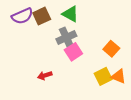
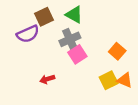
purple semicircle: (22, 16) -> (28, 34), moved

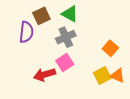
purple semicircle: (28, 34) -> (26, 32), turned -60
pink square: (77, 54) -> (65, 62), moved
red arrow: (47, 79) -> (45, 75), size x1.5

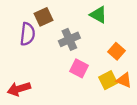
green triangle: (70, 14) -> (98, 15), moved
pink square: (65, 62) -> (79, 68), moved, turned -30
red arrow: (45, 75) -> (19, 89), moved

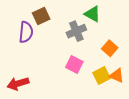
gray cross: (69, 39) -> (76, 31), moved

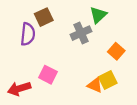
green triangle: (93, 14) -> (98, 15), turned 48
pink square: (74, 64) -> (48, 75), moved
orange triangle: (117, 76) -> (95, 85), moved

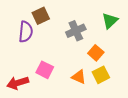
green triangle: (98, 15) -> (110, 21), moved
orange square: (116, 51) -> (96, 53), moved
orange triangle: (95, 85) -> (79, 77), moved

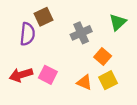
red arrow: (18, 83) -> (21, 75), moved

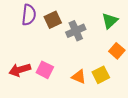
brown square: (44, 17) -> (53, 20), moved
purple semicircle: (27, 34) -> (29, 15), moved
orange square: (103, 57) -> (117, 51), moved

